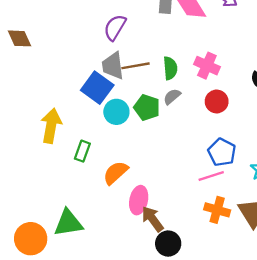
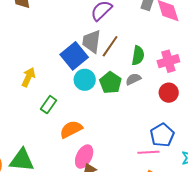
brown line: (135, 66) -> (110, 46), turned -60
pink cross: (207, 66) -> (168, 61), turned 35
yellow arrow: (51, 126) -> (28, 77), size x0.7

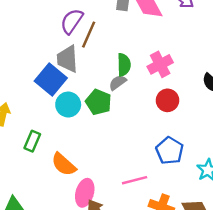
brown line: (110, 46) -> (89, 35), moved
gray semicircle: (133, 79) -> (118, 83), moved
orange semicircle: (71, 129) -> (64, 164), turned -100
pink line: (148, 152) -> (135, 180), moved

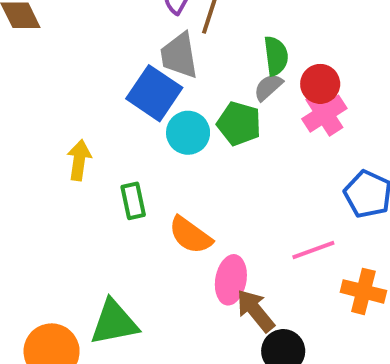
pink cross: (160, 64) -> (324, 114), moved
red circle: (167, 100) -> (320, 84), moved
green rectangle: (32, 141) -> (133, 201), turned -30

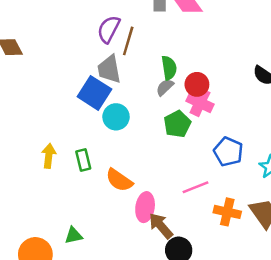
pink cross: (324, 114) -> (200, 103), turned -30
green pentagon: (239, 124) -> (177, 124), moved, turned 30
yellow arrow: (79, 160) -> (49, 156), moved
green triangle: (114, 322) -> (73, 235), size x0.6

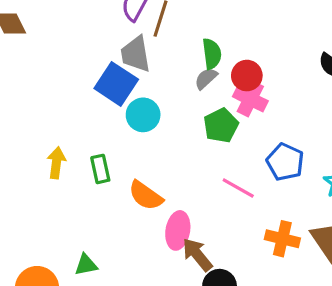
pink line: (196, 187) -> (238, 188), moved, turned 50

